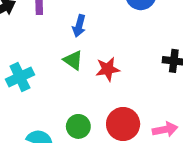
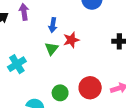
green triangle: (73, 60) -> (51, 49), turned 40
red star: (108, 69) -> (71, 40), moved

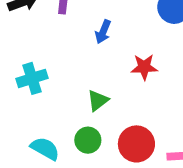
red star: (71, 40) -> (144, 67), moved
green triangle: (51, 49) -> (98, 100), moved

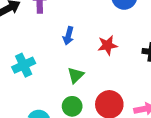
blue arrow: (103, 32) -> (68, 36), moved

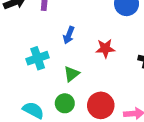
cyan cross: (24, 65) -> (38, 58), moved

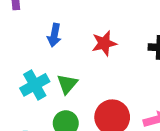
cyan cross: (38, 58) -> (35, 85), moved

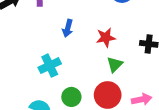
green triangle: (67, 84) -> (115, 65), moved

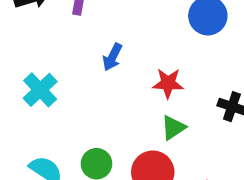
cyan cross: (50, 66) -> (40, 90), moved, turned -30

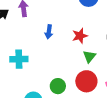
cyan cross: (40, 90) -> (19, 59), turned -30

